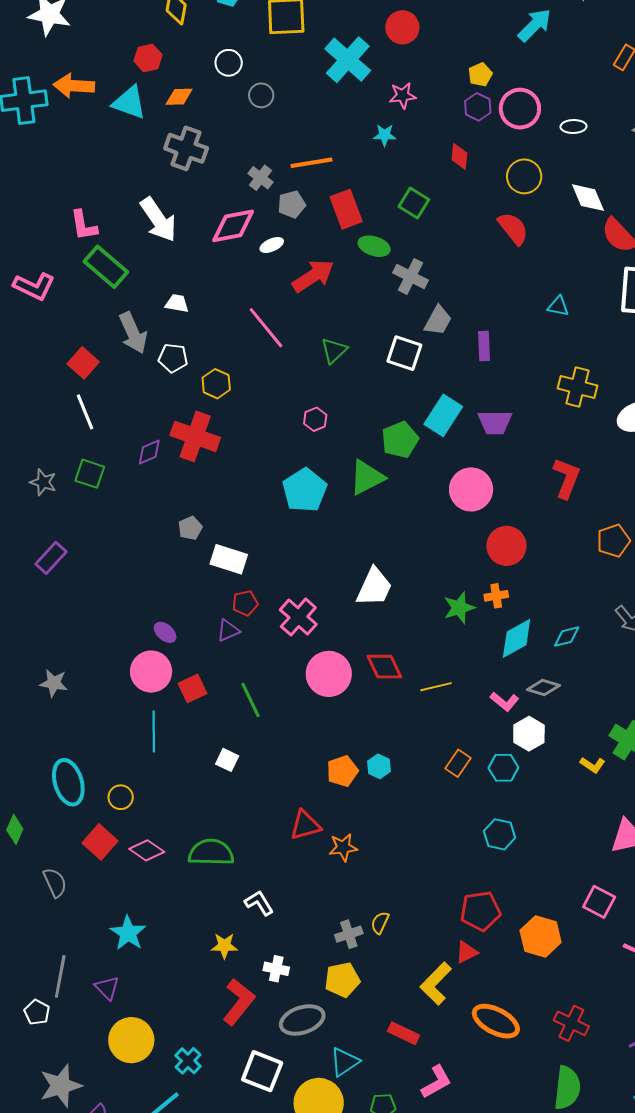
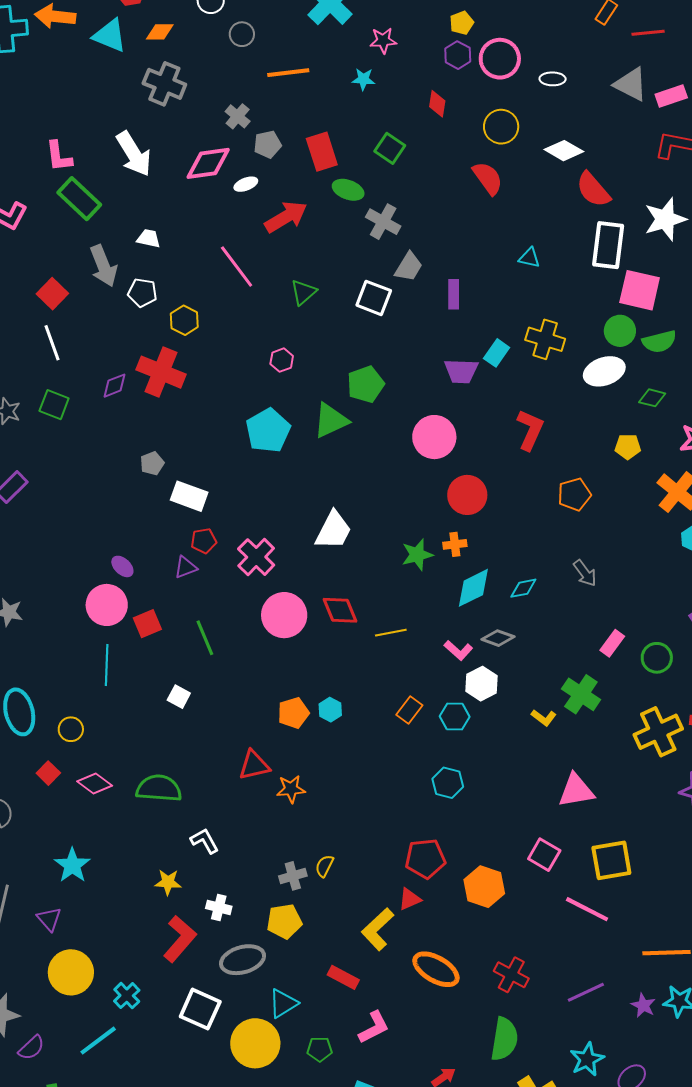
orange line: (312, 163) -> (288, 73), moved
white diamond: (588, 198) -> (564, 151), turned -39
cyan rectangle: (443, 415) -> (497, 353), moved, size x0.7
red square: (100, 842) -> (48, 773), size x0.7

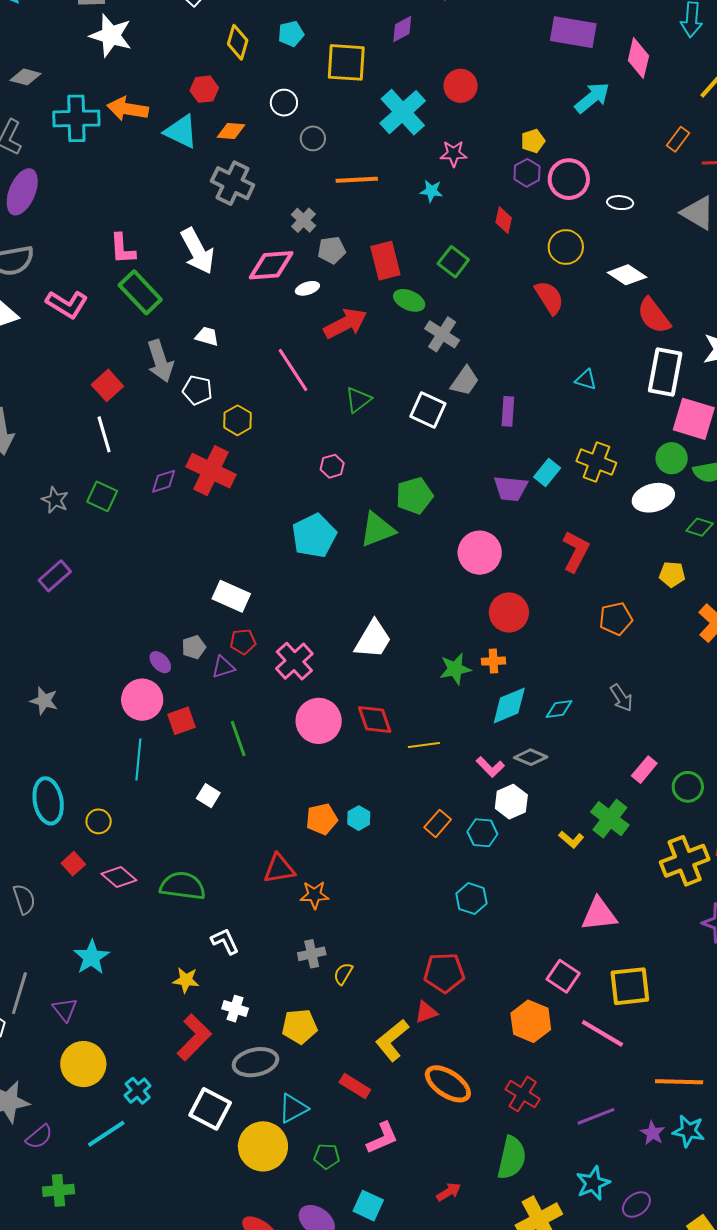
gray pentagon: (152, 463) -> (194, 647), moved
gray cross: (293, 876) -> (312, 954), moved
orange hexagon: (484, 887) -> (531, 1021), moved

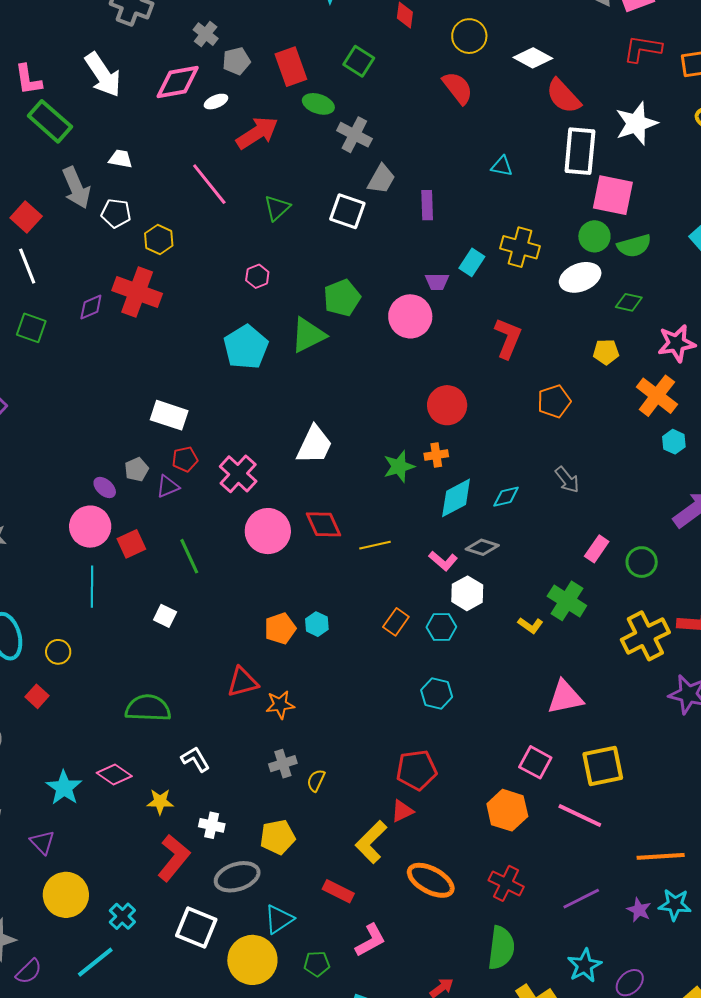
purple trapezoid: (511, 488) -> (437, 282), size x0.7
pink circle: (480, 553) -> (410, 316), moved
pink diamond: (119, 877) -> (114, 774), moved

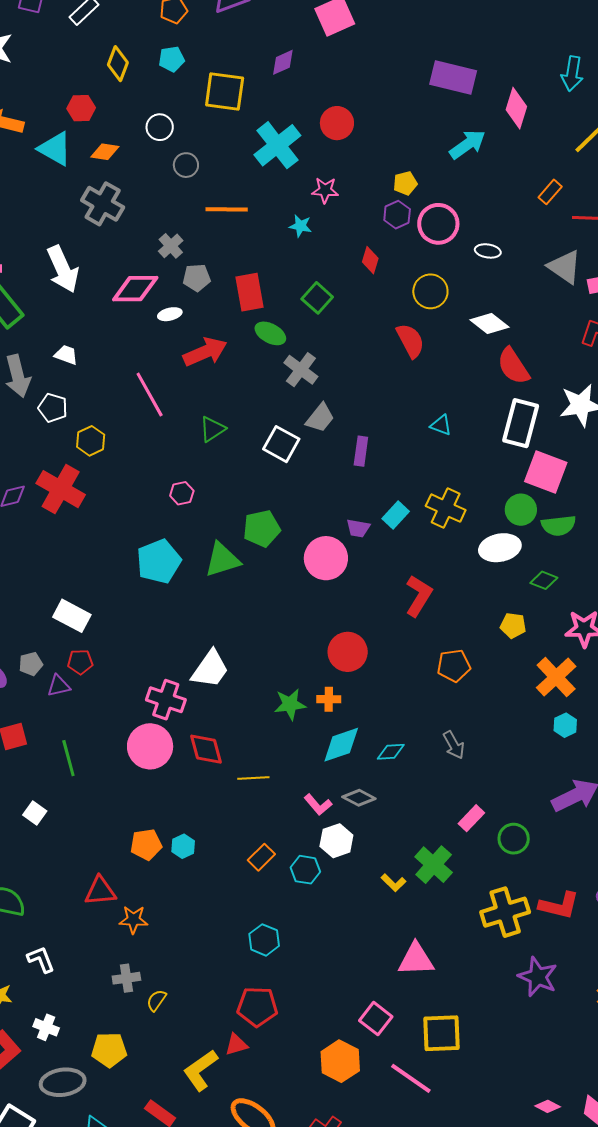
pink cross: (238, 474) -> (166, 700), moved, turned -33
cyan hexagon: (437, 694) -> (264, 940), moved

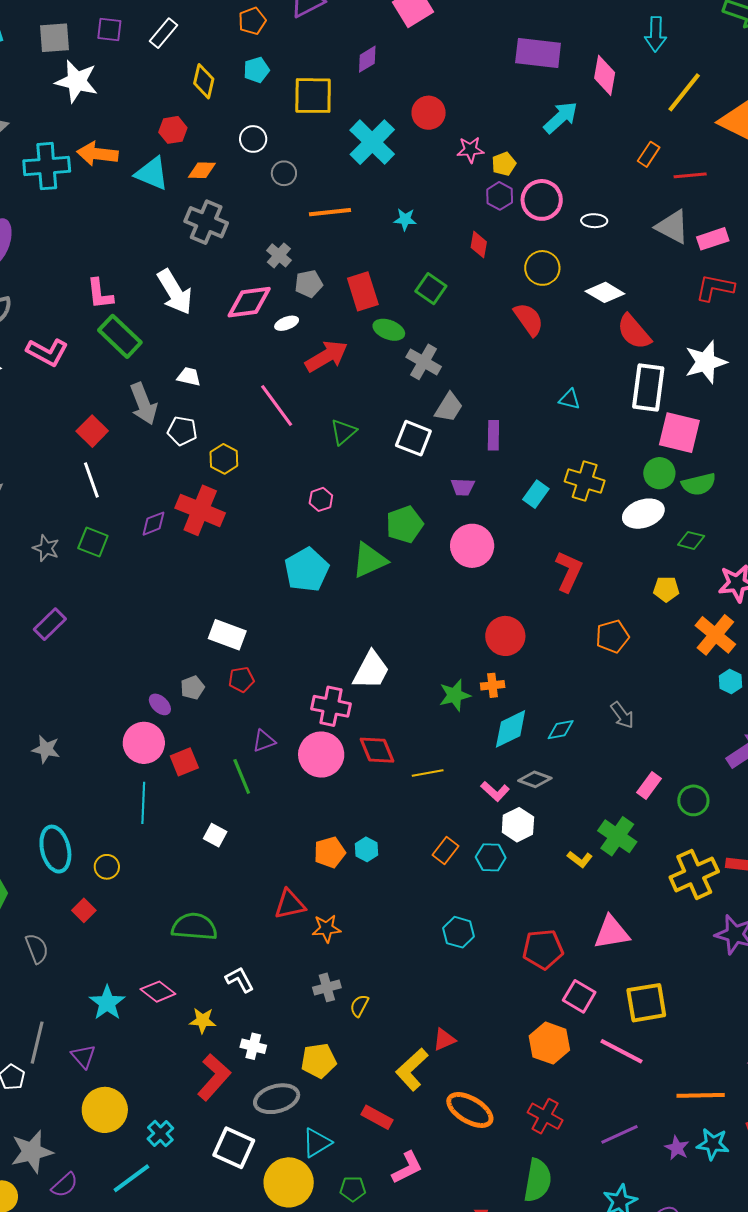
pink star: (325, 190) -> (470, 150), moved
purple trapezoid: (358, 528) -> (463, 487), moved
purple triangle: (59, 686) -> (264, 741), moved
red pentagon: (257, 1007) -> (543, 949), moved

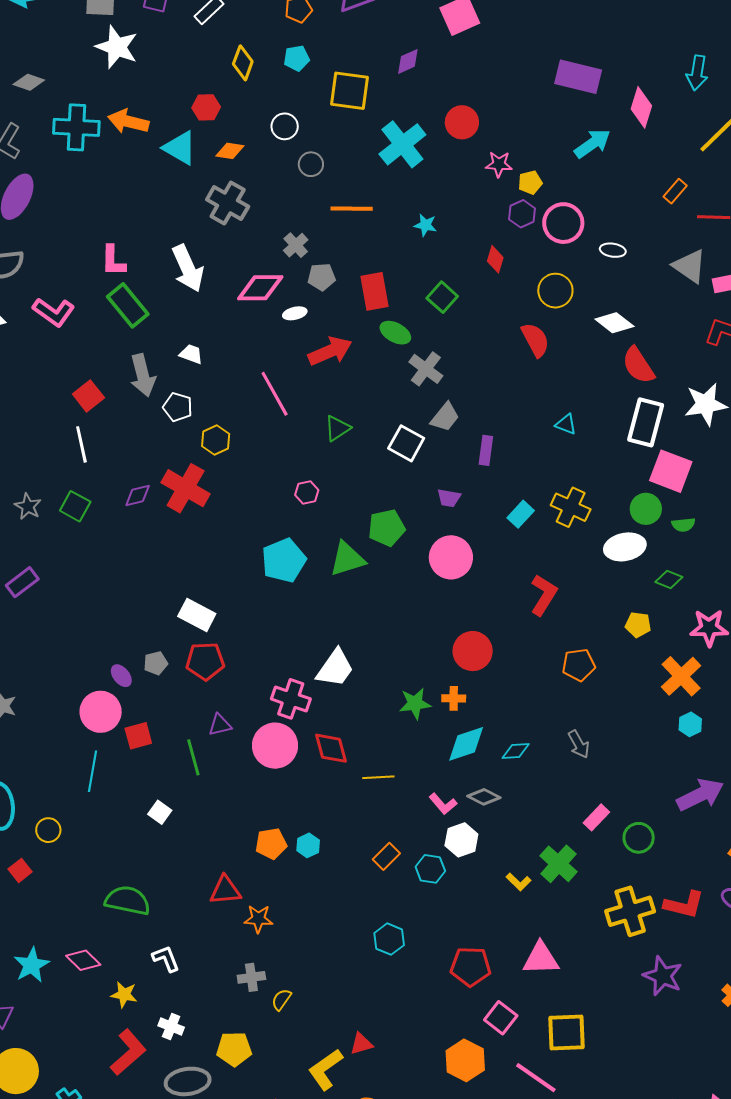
green semicircle: (699, 484) -> (683, 525), size x0.7
red pentagon: (241, 679) -> (205, 661), size x1.5

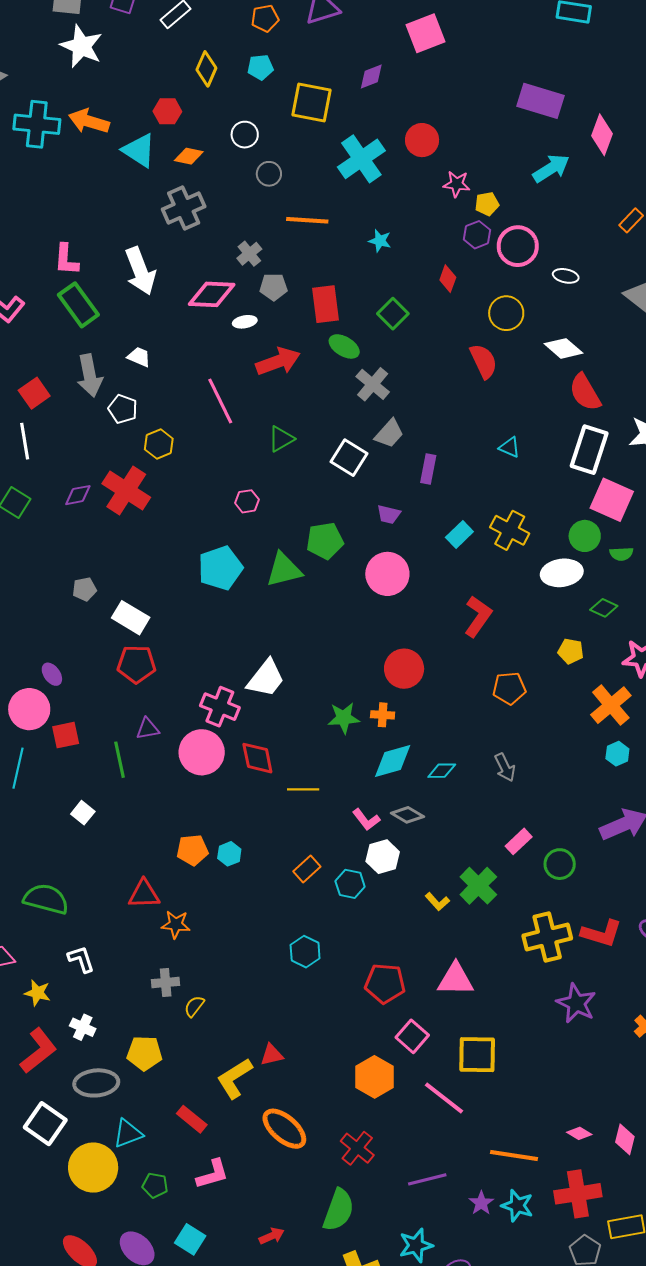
gray cross: (228, 203) -> (184, 208), turned 33
gray pentagon: (156, 663) -> (84, 589), moved

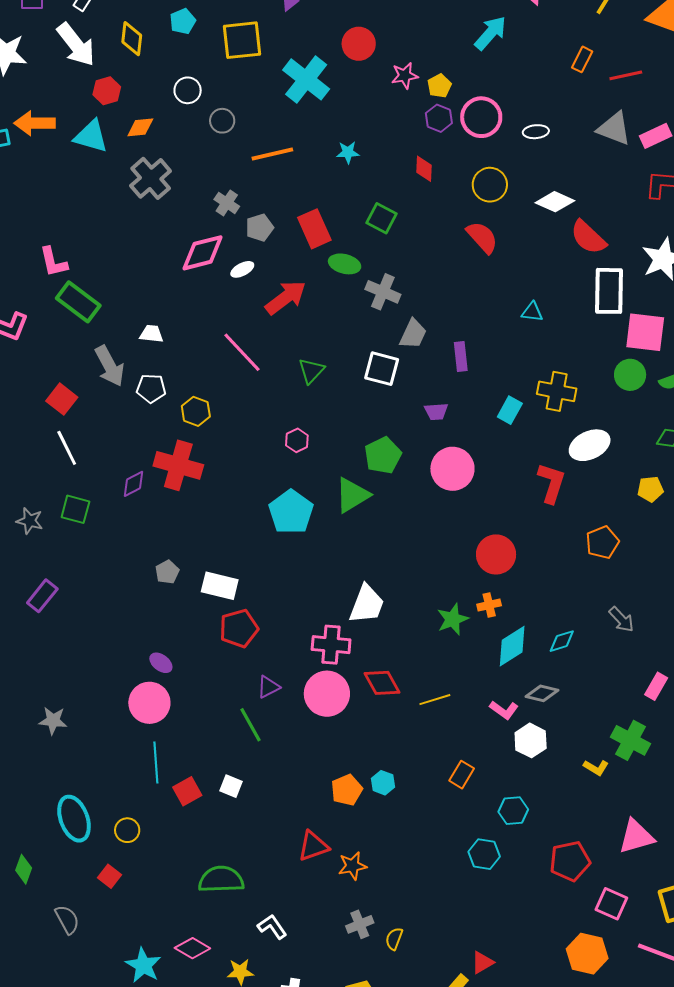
white arrow: (140, 271) -> (76, 45), moved
white ellipse: (562, 573) -> (590, 445), moved
red square: (66, 735) -> (187, 791), moved
cyan hexagon: (350, 884) -> (513, 811), moved

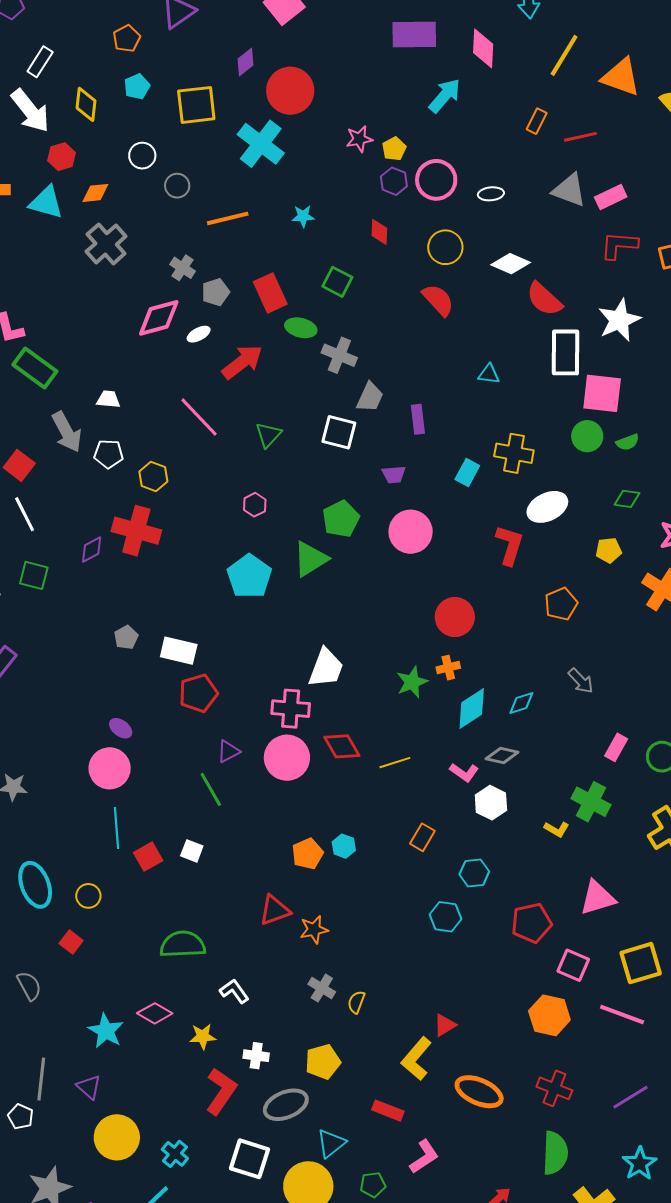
red circle: (359, 44) -> (290, 91), moved, size x1.4
gray cross: (360, 924) -> (322, 988), turned -36

